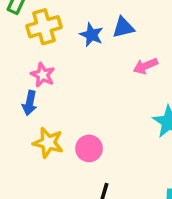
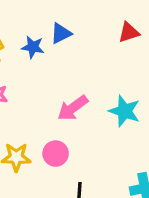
pink arrow: (145, 66) -> (73, 108), moved, size x1.4

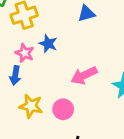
blue star: (33, 47) -> (48, 44), moved

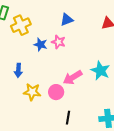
pink star: (25, 53) -> (58, 42), moved
pink arrow: (84, 75) -> (73, 77), moved

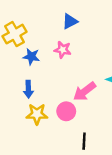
blue star: (41, 45) -> (31, 57), moved
blue arrow: (18, 70) -> (28, 89), moved

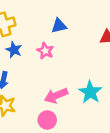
pink circle: (66, 111) -> (47, 120), moved

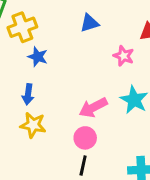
pink star: (45, 51) -> (124, 56), moved

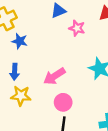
pink star: (124, 56) -> (77, 28), moved
pink arrow: (93, 108) -> (54, 76), moved

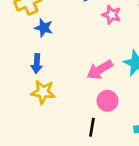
pink arrow: (54, 76) -> (100, 70), moved
pink circle: (63, 102) -> (107, 101), moved

